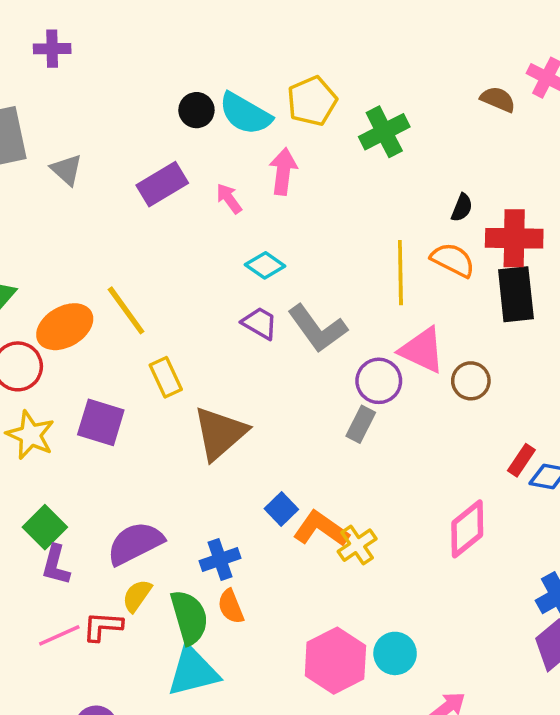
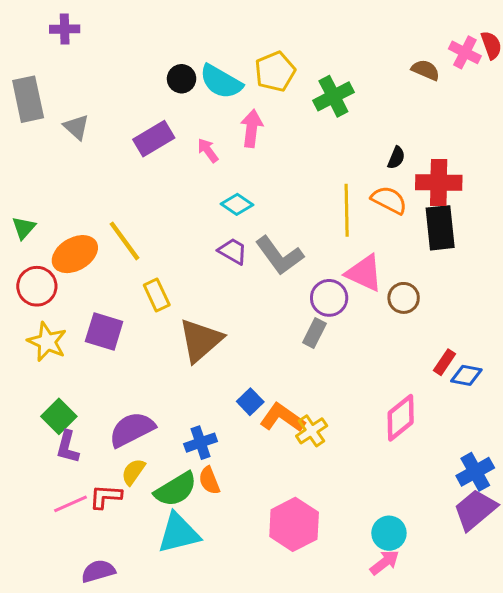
green semicircle: (189, 617) -> (176, 489), turned 75
cyan circle: (395, 653) -> (389, 533), moved

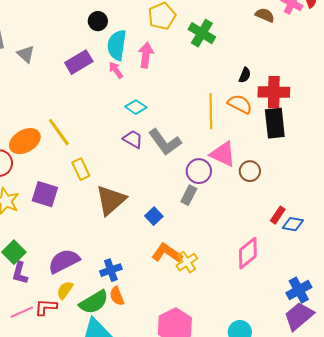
cyan semicircle: (221, 82) -> (117, 45), moved, turned 68
green cross: (333, 96) -> (202, 33), turned -32
blue square: (250, 402) -> (154, 216), moved

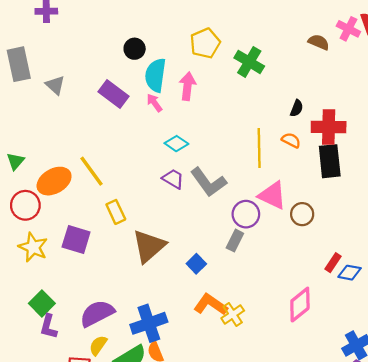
purple rectangle: (79, 62) -> (114, 94), turned 68
orange semicircle: (240, 104) -> (291, 140), size x0.7
blue cross: (111, 270) -> (149, 323), size x1.5

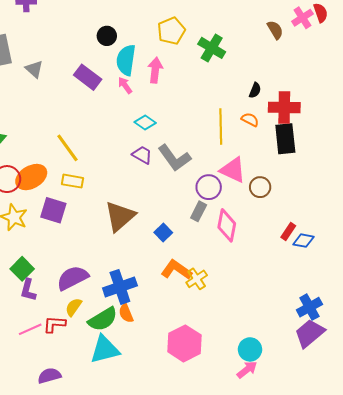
pink cross: (348, 29) -> (302, 18), turned 30
brown semicircle: (319, 42) -> (275, 30), turned 36
orange ellipse: (54, 181) -> (31, 177), moved
yellow rectangle: (116, 212) -> (73, 181), moved, turned -55
pink diamond: (300, 305) -> (227, 225), moved, turned -40

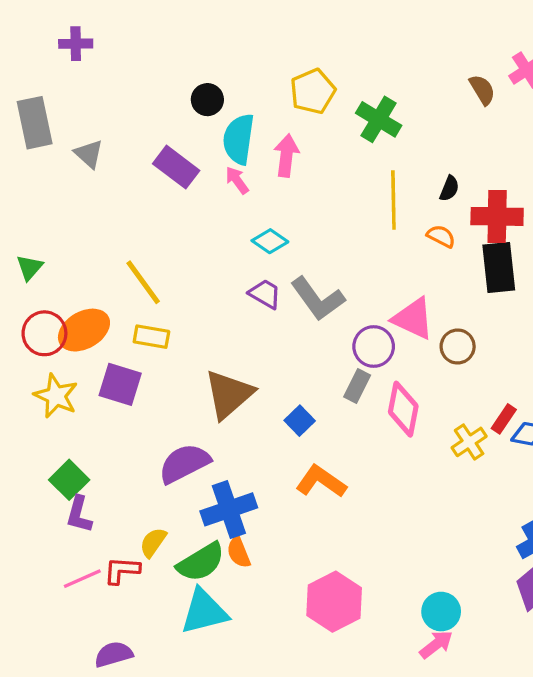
yellow line: (221, 127) -> (393, 200), moved
purple semicircle: (73, 278) -> (184, 463), moved
yellow cross: (197, 279) -> (469, 442), moved

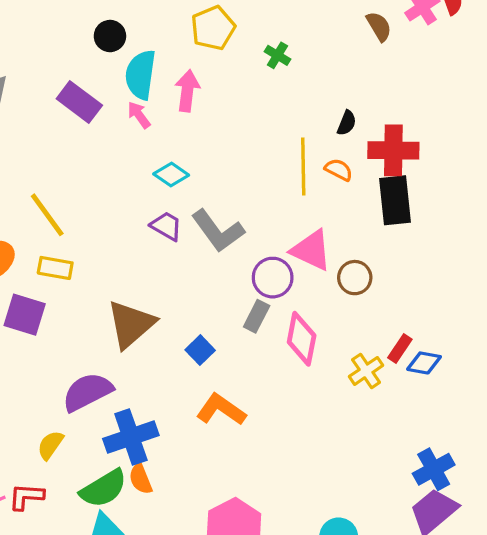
green cross: (379, 119) -> (277, 55), size x0.6
yellow line: (393, 200) -> (303, 166), moved
yellow semicircle: (153, 542) -> (50, 445), moved

